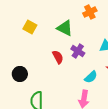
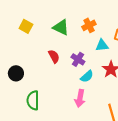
orange cross: (90, 12) -> (89, 25), moved
purple cross: (78, 51) -> (78, 59), moved

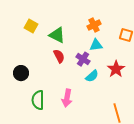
green triangle: (61, 27) -> (57, 35), moved
cyan triangle: (102, 45) -> (96, 45), moved
pink arrow: (80, 98) -> (67, 98), moved

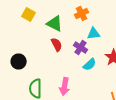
orange cross: (94, 25) -> (82, 14), moved

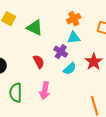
orange cross: (82, 14) -> (74, 19), moved
red semicircle: (57, 44) -> (39, 62), moved

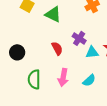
cyan triangle: (74, 38) -> (92, 52), moved
cyan semicircle: (70, 69) -> (89, 80), moved

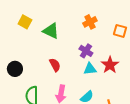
purple cross: (79, 38) -> (86, 51), moved

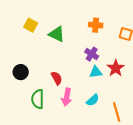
orange cross: (90, 22) -> (96, 25), turned 32
red semicircle: (55, 65) -> (57, 78), moved

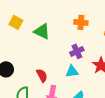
purple cross: (92, 54) -> (77, 51), turned 32
cyan triangle: (96, 72) -> (72, 71), moved

